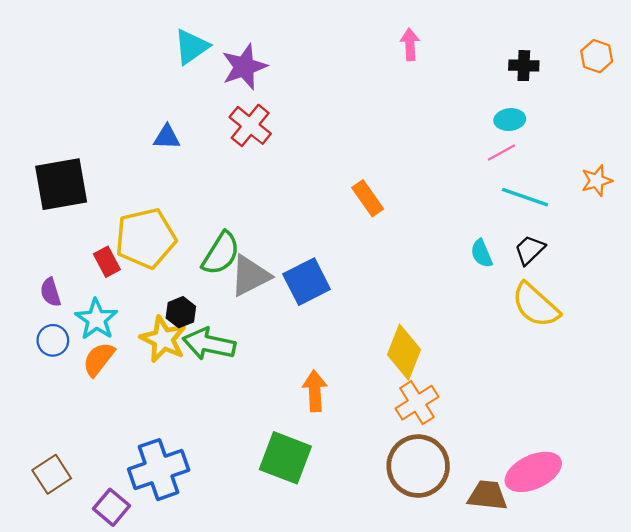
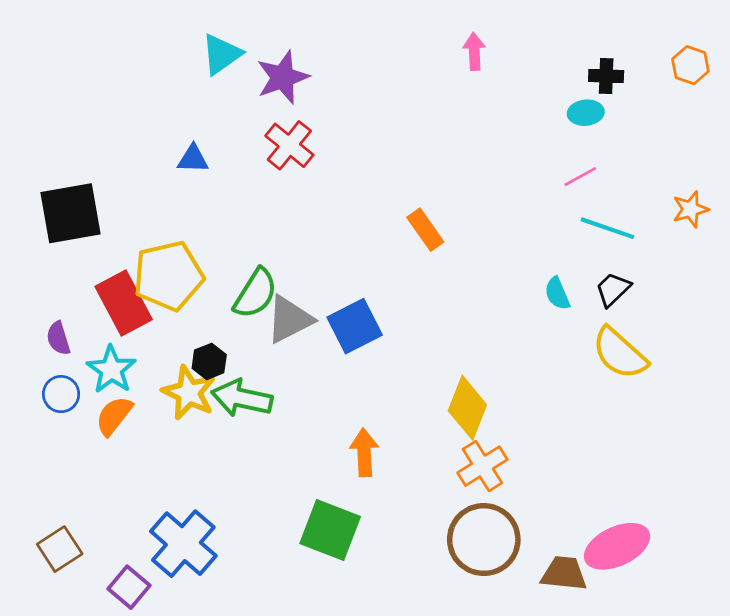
cyan ellipse: (510, 120) -> (586, 113), moved
red rectangle: (107, 262) -> (124, 303), size x1.8
blue cross: (159, 470) -> (183, 544), turned -30

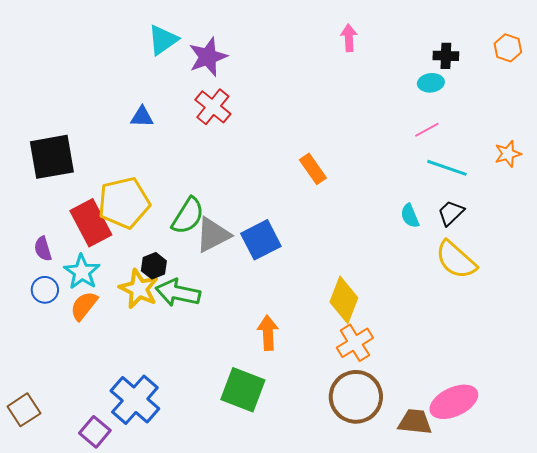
brown square: (60, 549) -> (24, 410), moved

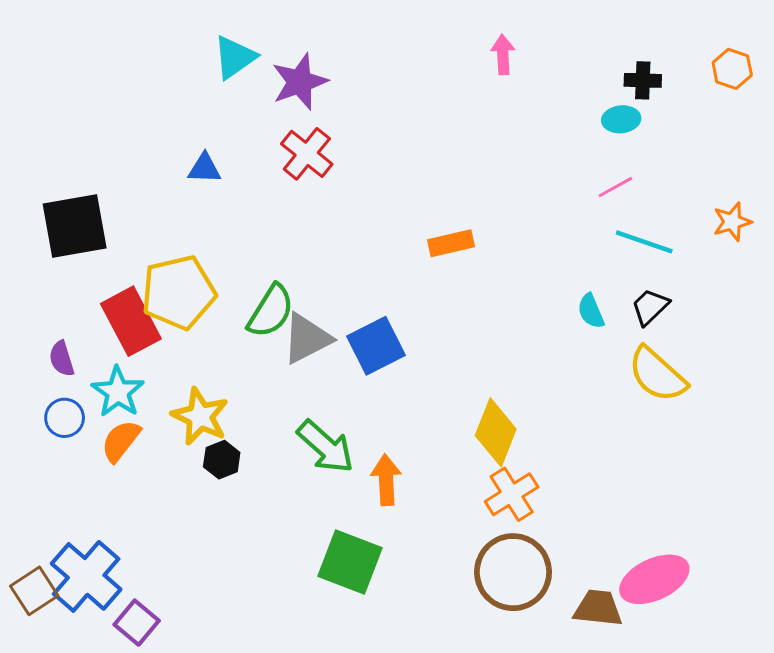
orange rectangle: (313, 169) -> (451, 243), turned -68
black hexagon: (154, 266) -> (222, 460), moved
green arrow: (178, 293) -> (326, 447), moved, turned -150
blue cross: (135, 400) -> (86, 576), moved

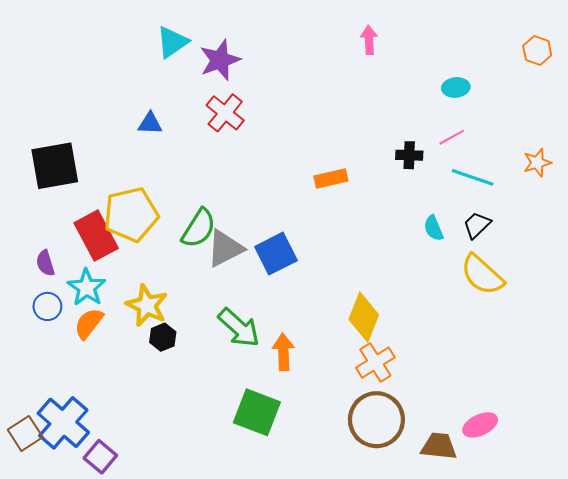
black cross: (643, 80) -> (409, 155), moved
pink ellipse: (654, 579) -> (480, 425), size x0.7

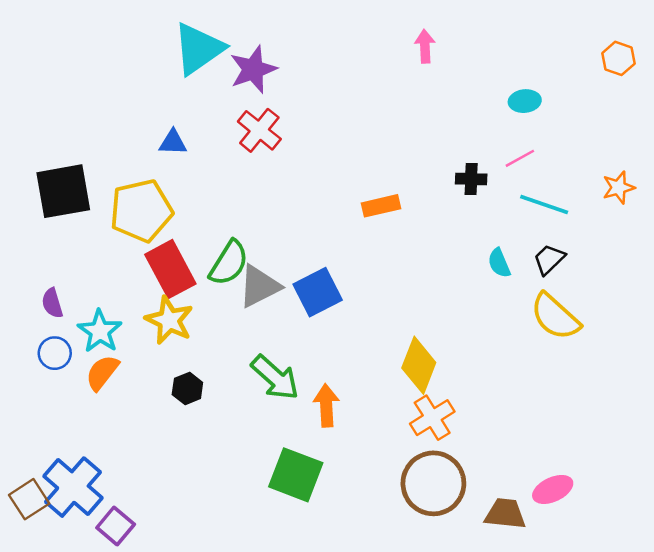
cyan triangle: (172, 42) -> (198, 49), size x1.4
yellow pentagon: (131, 214) -> (141, 211), moved
red rectangle: (96, 236) -> (170, 269), moved
yellow star: (147, 305) -> (169, 320), moved

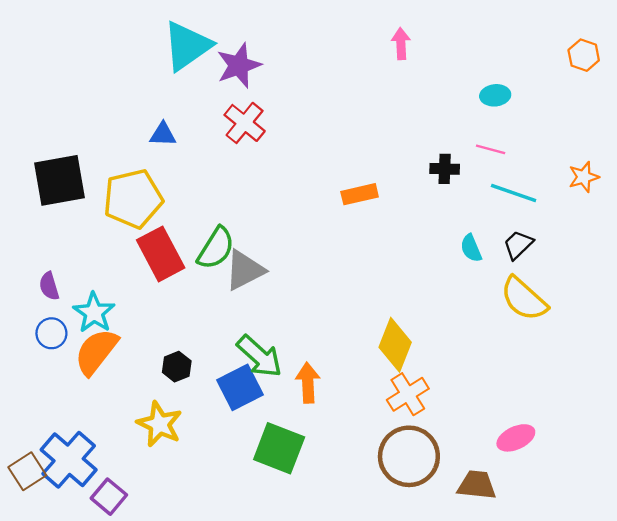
pink line: (520, 158) -> (491, 149), turned 44
blue square: (318, 292) -> (240, 387), moved
yellow star: (169, 320) -> (159, 424), moved
orange semicircle: (102, 373) -> (96, 352), size x1.4
pink ellipse: (553, 489) -> (516, 438), moved

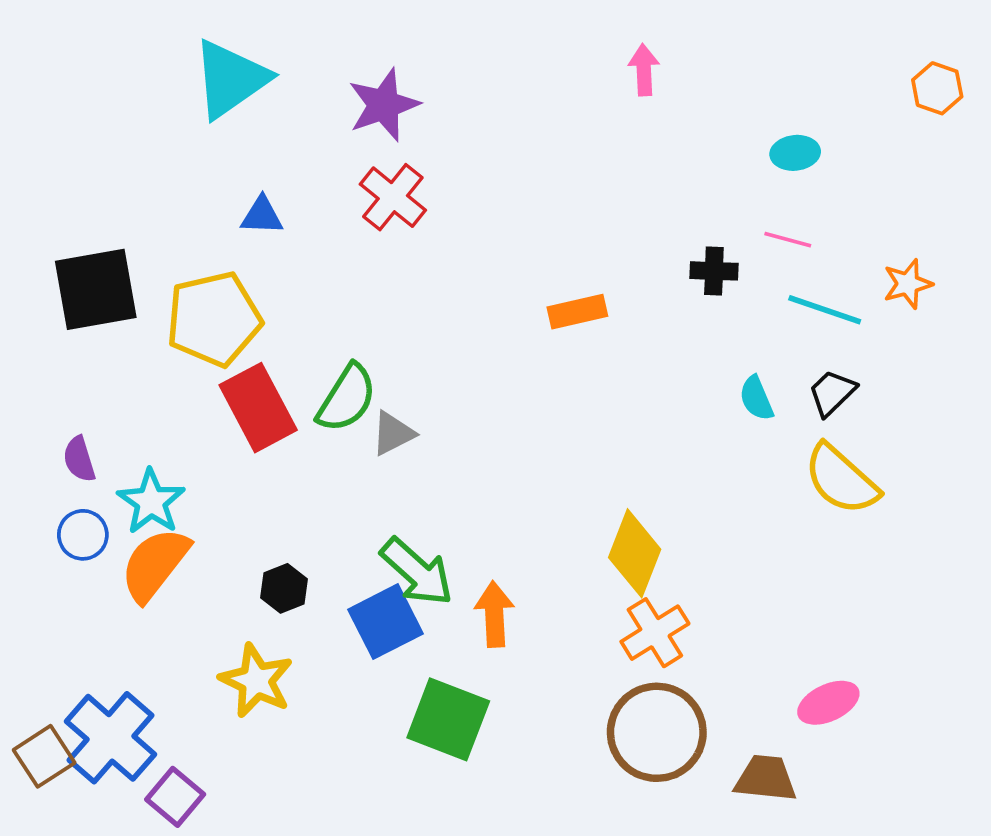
cyan triangle: (187, 46) -> (230, 79), moved
orange star: (584, 177) -> (908, 284), moved
gray triangle: (245, 270) -> (393, 433), size x0.7

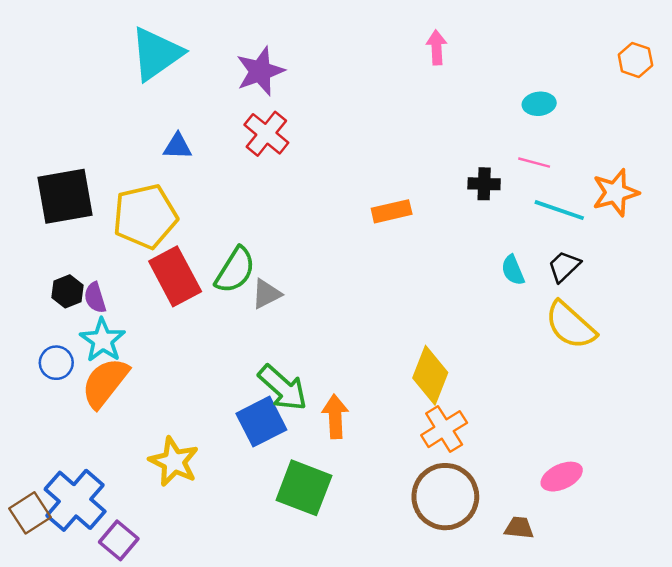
orange star: (908, 284) -> (615, 193), size x1.4
purple semicircle: (79, 459) -> (95, 298), moved
black hexagon: (284, 588) -> (68, 291), moved
brown trapezoid: (766, 778) -> (519, 528), size x0.7

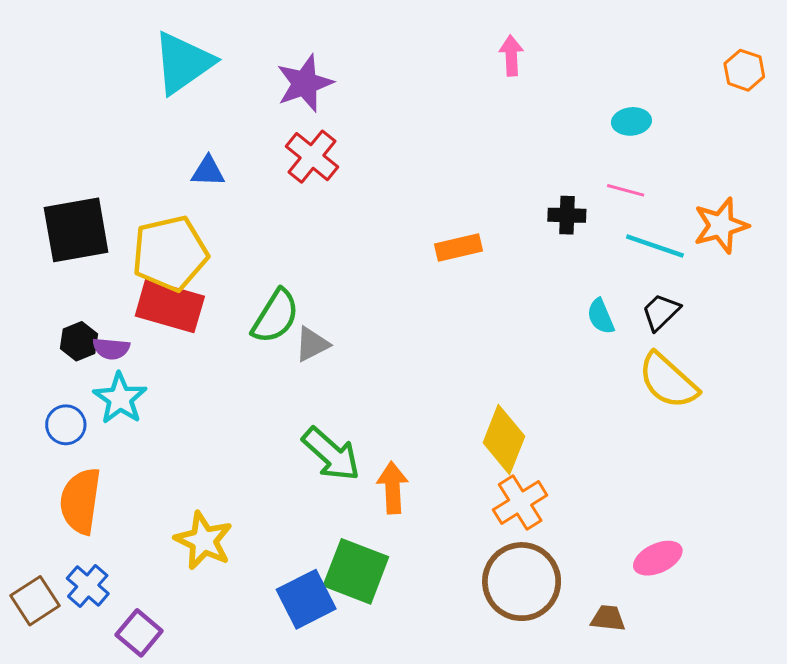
red rectangle: (175, 276) -> (170, 306), moved, turned -46
purple semicircle: (95, 298) -> (111, 349), turned -68
orange semicircle: (105, 383) -> (80, 501), moved, turned -30
blue square: (261, 422) -> (306, 599), moved
blue cross: (75, 500) -> (88, 586), size x0.6

